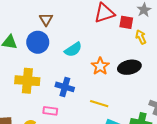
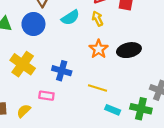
yellow arrow: (141, 37) -> (97, 19), moved
cyan semicircle: (73, 49) -> (70, 18), moved
yellow cross: (27, 81) -> (23, 64), turned 30

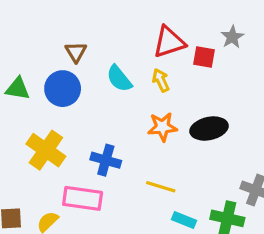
cyan semicircle: (70, 18) -> (119, 79), turned 84
orange star: (99, 49) -> (162, 127), turned 30
pink rectangle: (46, 96) -> (83, 198), size x1.6

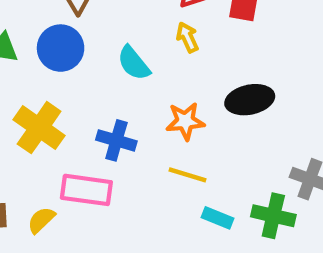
cyan semicircle: (119, 79) -> (134, 63), moved
orange star: (162, 127) -> (185, 121), moved

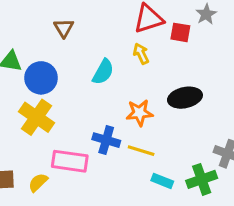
blue circle: (61, 48) -> (41, 78), moved
cyan semicircle: (134, 63) -> (103, 72), turned -112
blue cross: (116, 140) -> (106, 140), moved
green cross: (273, 216) -> (202, 179), turned -32

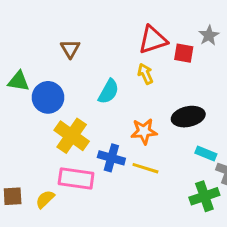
yellow cross: (36, 117) -> (72, 136), moved
cyan rectangle: (162, 181) -> (206, 153), moved

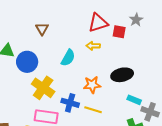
yellow arrow: (145, 74) -> (93, 46), turned -64

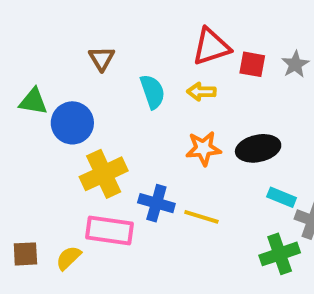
gray star: (136, 20) -> (295, 64), moved
cyan semicircle: (68, 58) -> (153, 92), moved, turned -48
orange star: (92, 85) -> (203, 148), moved
yellow cross: (43, 88) -> (104, 174), turned 30

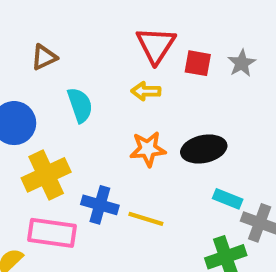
red triangle: (211, 47) -> (156, 45), turned -39
brown triangle: (102, 58) -> (44, 57), turned 36
cyan semicircle: (153, 92) -> (80, 105), moved

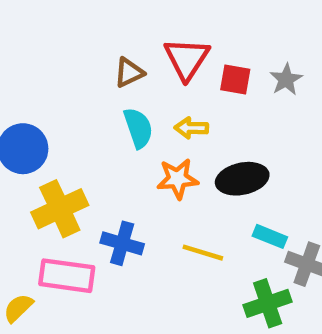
brown triangle: (44, 57) -> (129, 73), moved
yellow arrow: (146, 91) -> (191, 128), moved
cyan semicircle: (80, 105) -> (138, 128), moved
yellow line: (146, 219) -> (203, 253), moved

